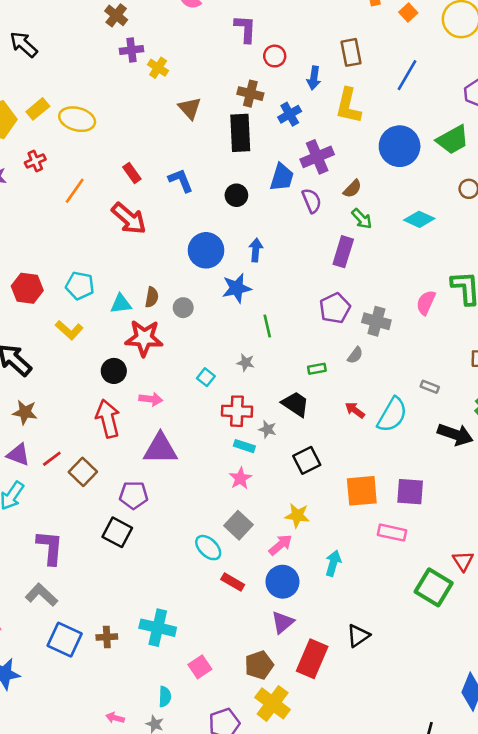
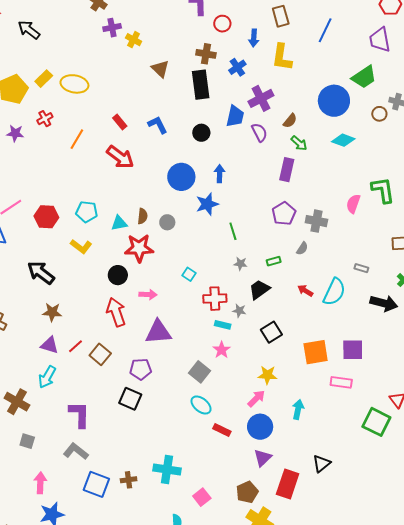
blue circle: (400, 146) -> (334, 101), moved
gray star: (246, 363) -> (240, 264), moved
black trapezoid: (295, 404) -> (259, 290), turned -65
gray square: (238, 525) -> (200, 372), moved

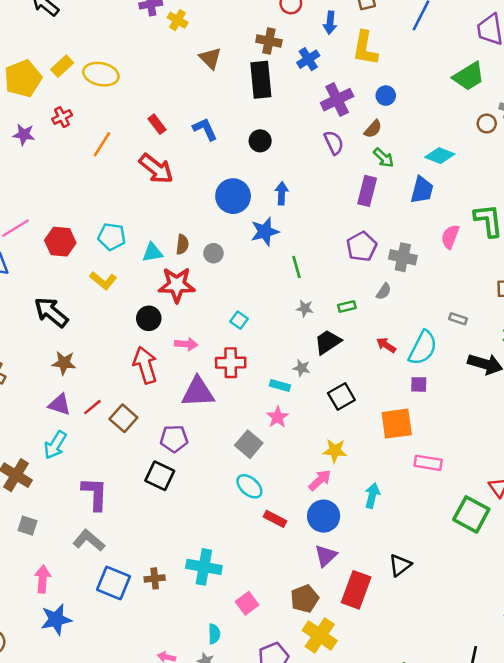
blue circle: (334, 101) -> (386, 96), moved, size x0.5
blue trapezoid: (235, 116) -> (422, 190), moved
red cross: (215, 299) -> (231, 363), moved
purple square: (353, 350) -> (419, 384), moved, size x0.6

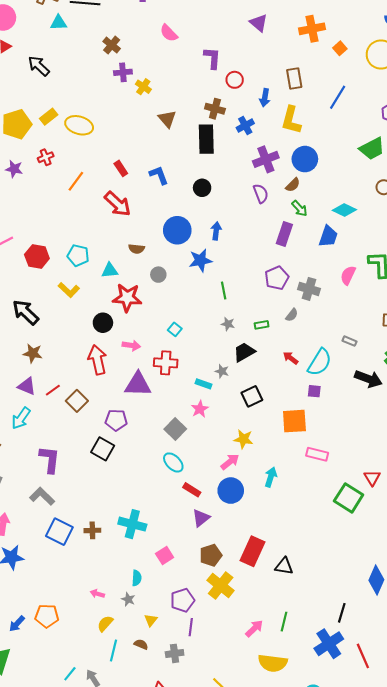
blue circle: (386, 96) -> (305, 159), size x1.6
brown semicircle: (182, 244) -> (137, 249), moved, turned 84
purple triangle: (326, 556) -> (201, 518), moved
black triangle: (400, 565) -> (284, 566), moved, turned 42

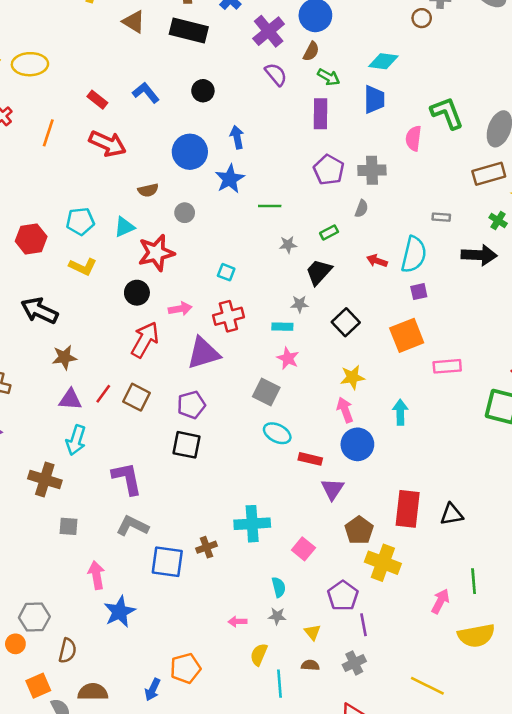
black rectangle: (206, 139) -> (189, 30), turned -56
green line: (224, 291) -> (270, 206), turned -60
red arrow: (97, 360) -> (145, 340), turned 60
pink arrow: (230, 462) -> (345, 410), turned -54

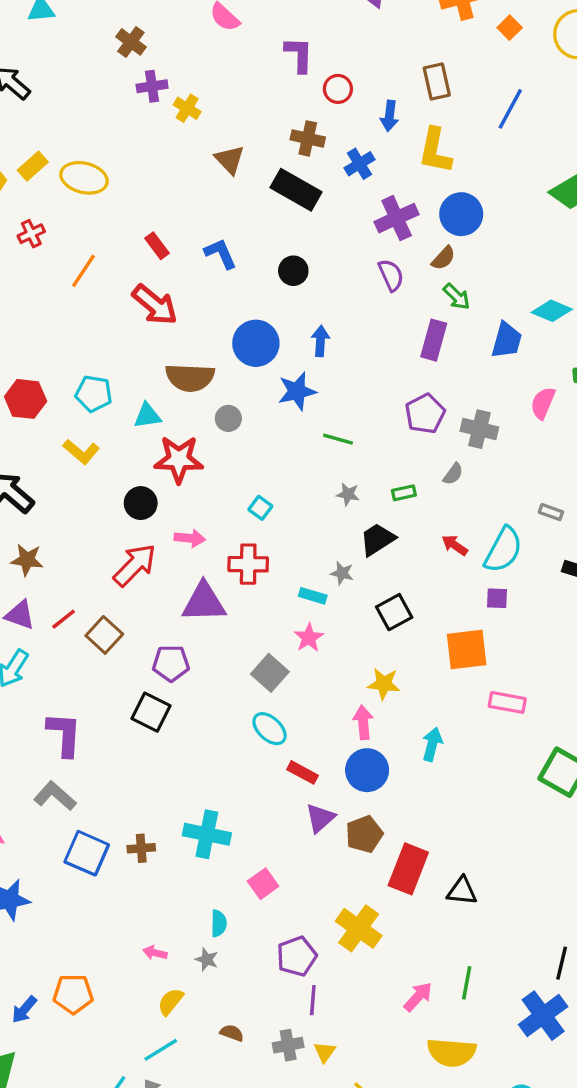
cyan diamond: (383, 61) -> (552, 311), moved
brown semicircle: (148, 190) -> (190, 378), size x1.8
brown pentagon: (359, 530) -> (364, 834), moved
yellow triangle: (312, 632) -> (325, 1052), moved
cyan line: (279, 684) -> (161, 1050), moved, turned 48

